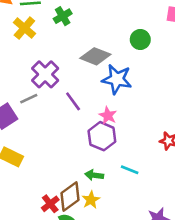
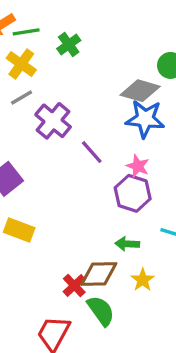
gray diamond: (95, 56) -> (140, 91), moved
gray line: (29, 99) -> (22, 97), moved
brown diamond: (70, 197) -> (99, 274), turned 40
yellow star: (91, 200) -> (143, 280), moved

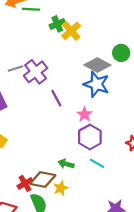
yellow cross: (21, 64) -> (71, 31), moved
gray line: (22, 97) -> (16, 68), moved
purple hexagon: (133, 193) -> (90, 137), moved
yellow star: (143, 280) -> (61, 188), moved

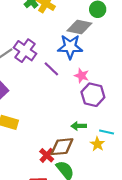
blue star: (96, 84) -> (70, 47), moved
cyan line: (97, 163) -> (107, 132), moved
yellow star: (61, 188) -> (97, 144), moved

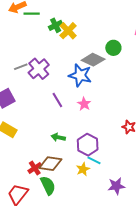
purple line: (51, 69) -> (57, 100), moved
purple hexagon: (93, 95) -> (88, 145), moved
green arrow: (79, 126) -> (58, 137), moved

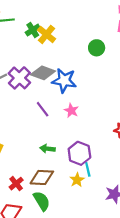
gray diamond: (93, 60) -> (43, 73), moved
cyan line: (94, 160) -> (88, 169), turned 56
red cross: (35, 168) -> (16, 184), moved

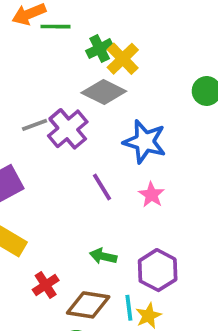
gray diamond: (43, 73) -> (104, 92), moved
cyan line: (88, 169) -> (129, 308), moved
red cross: (16, 184) -> (46, 285), moved

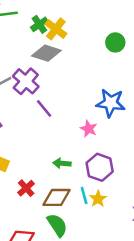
blue star: (145, 142) -> (111, 103), moved
purple line: (102, 187) -> (44, 108), moved
pink star: (151, 195) -> (89, 129), moved

